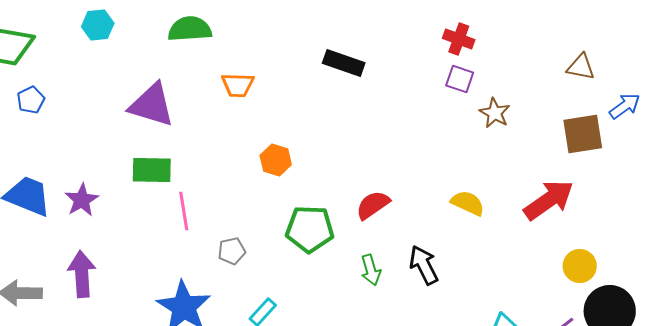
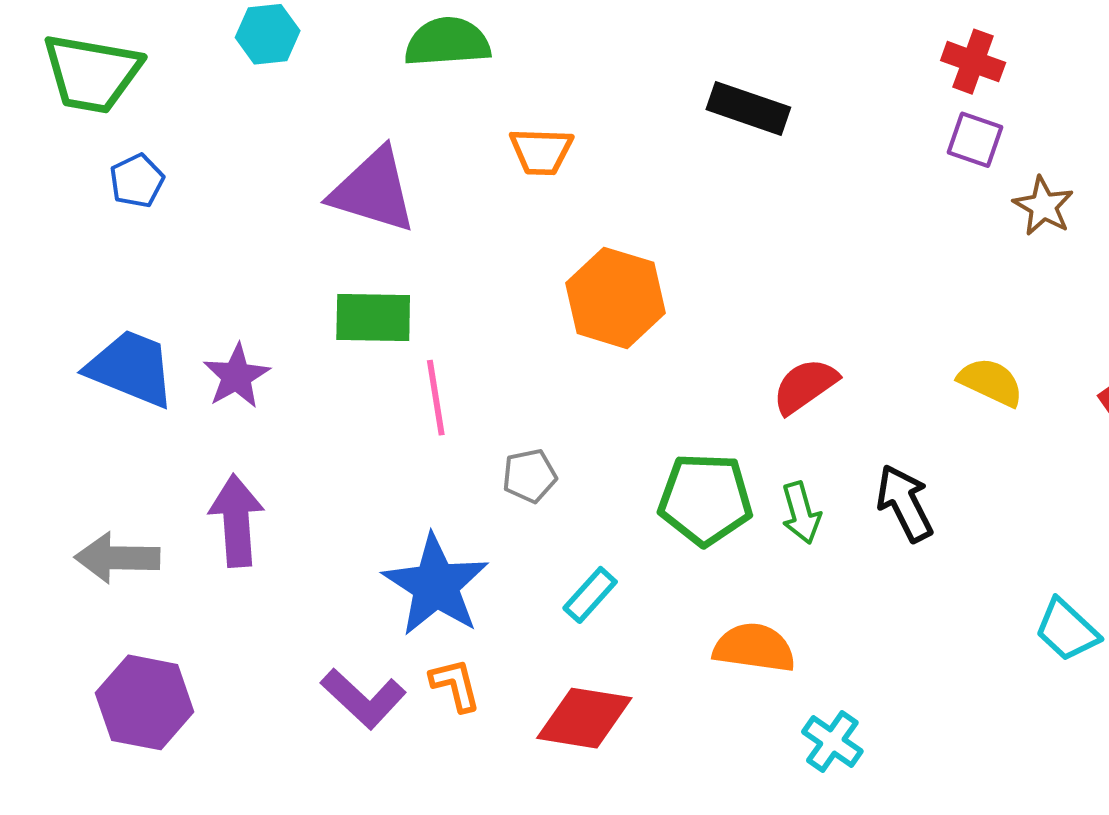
orange hexagon: (276, 160) -> (615, 298), size x1.6
green pentagon: (310, 229) -> (705, 499), moved

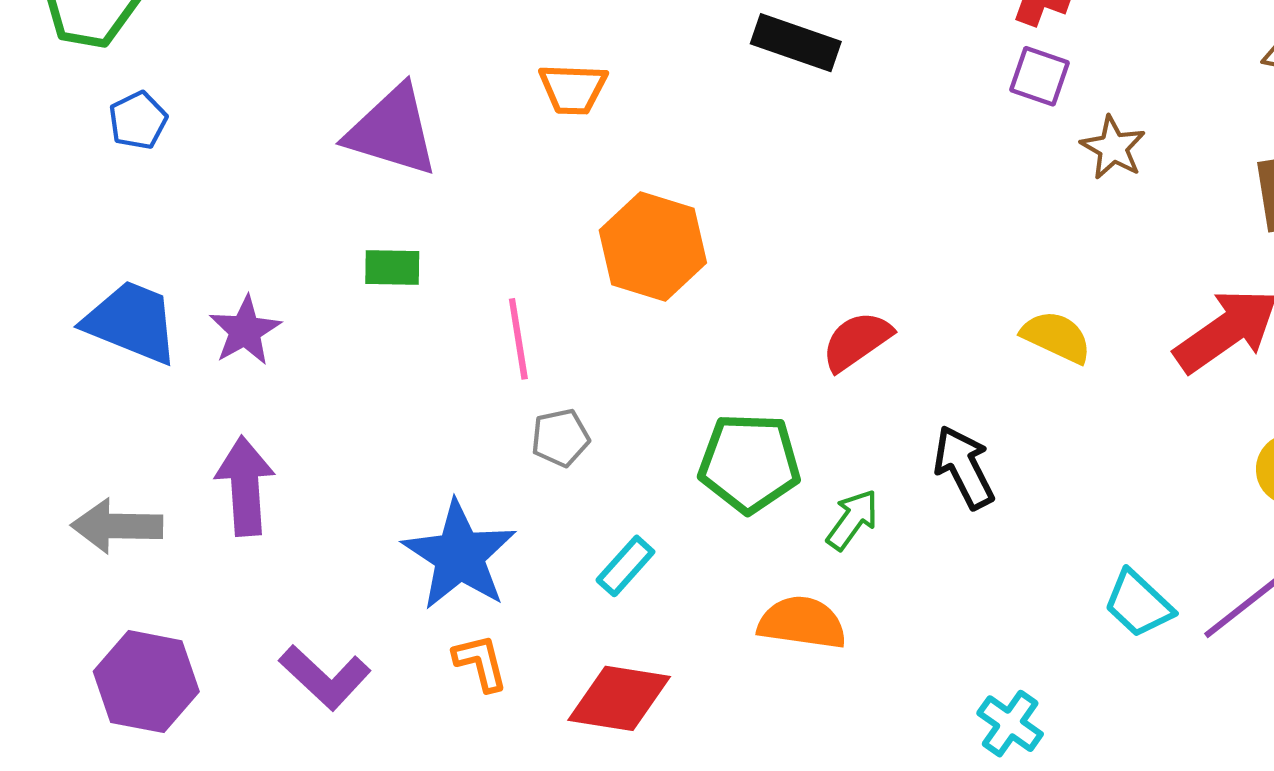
green rectangle: (373, 318) -> (392, 267), size x0.7
pink line: (436, 398) -> (518, 339), moved
green arrow: (801, 513) -> (852, 520), moved, turned -128
purple L-shape: (363, 699) -> (325, 677), moved
cyan cross: (832, 741) -> (1010, 724), moved

